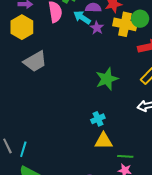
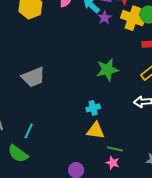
gray trapezoid: (35, 61) -> (33, 77), moved
cyan line: (23, 149) -> (29, 131), moved

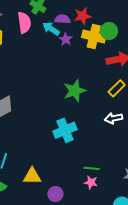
cyan cross: (93, 108) -> (65, 130), size x1.6
yellow triangle: (96, 131) -> (32, 176), moved

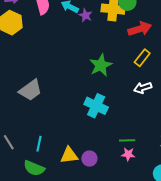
cyan cross: (65, 130) -> (96, 106), turned -35
purple circle: (55, 194) -> (89, 159), moved

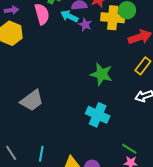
green star: (101, 65) -> (101, 74), turned -30
green line: (127, 140) -> (129, 149), turned 35

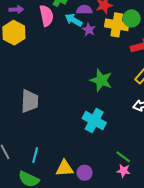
gray trapezoid: (32, 100) -> (30, 101), turned -55

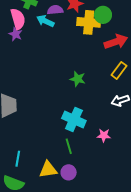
purple star: (89, 30) -> (16, 34), moved
green star: (101, 80) -> (78, 79), size x0.7
green line: (123, 157) -> (69, 146), moved, turned 42
pink star: (124, 171) -> (104, 135), moved

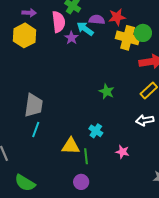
purple star: (16, 34) -> (71, 38), moved
cyan cross: (74, 120) -> (96, 131), size x0.6
cyan line: (18, 159) -> (36, 130), moved
yellow triangle: (48, 170) -> (71, 146), moved

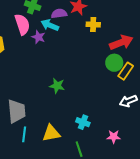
green circle: (143, 33) -> (114, 63), moved
yellow cross: (128, 38) -> (93, 24), size x0.6
green star: (107, 91) -> (57, 86), moved
yellow triangle: (71, 146) -> (51, 133), moved

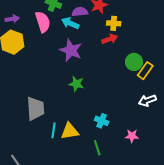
purple star: (38, 37) -> (71, 50), moved, size x1.6
red arrow: (121, 42) -> (110, 39), moved, size x0.7
cyan line: (24, 134) -> (53, 130), moved

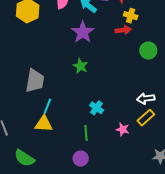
green circle: (134, 62) -> (148, 51), moved
yellow rectangle: (145, 71) -> (146, 118), moved
yellow triangle: (70, 131) -> (44, 124), moved

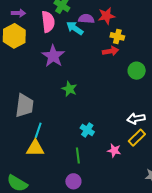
purple star: (83, 32) -> (53, 56), moved

